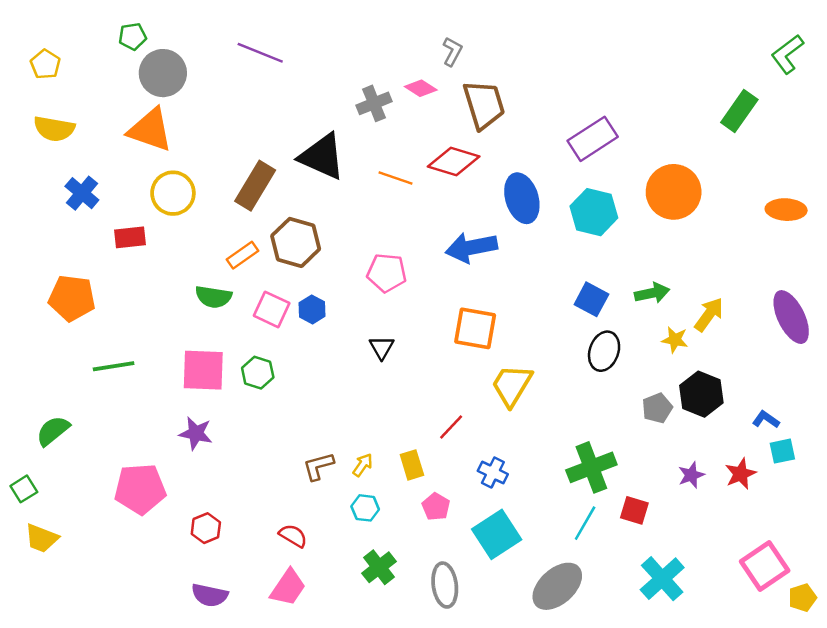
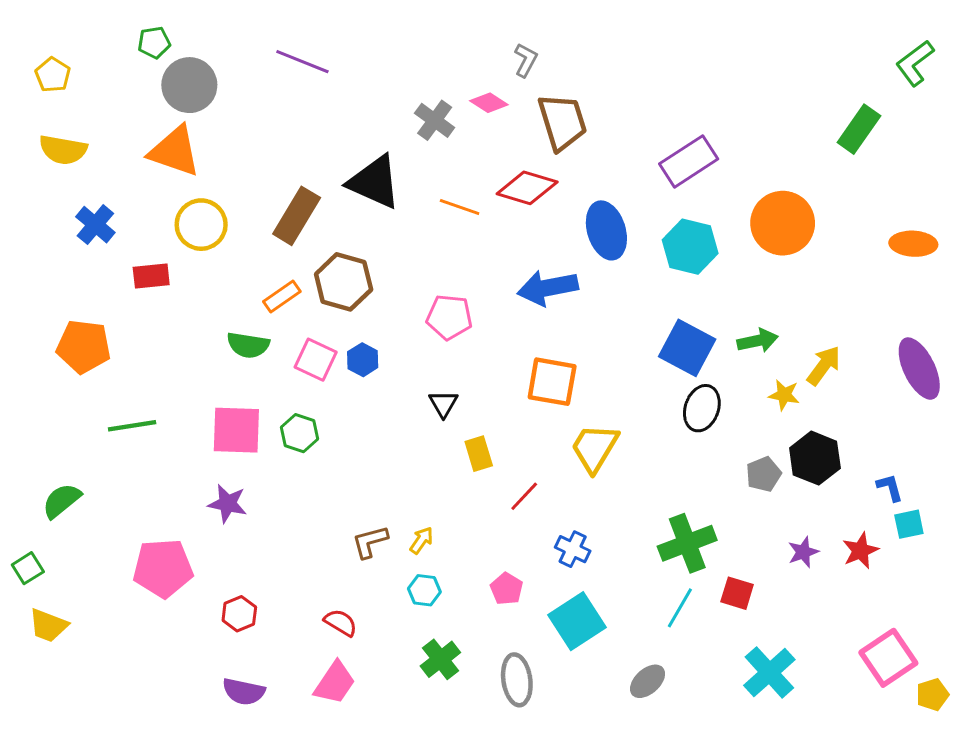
gray cross: (374, 103) -> (435, 120), turned -32
blue square: (591, 299) -> (687, 348), size x1.4
blue L-shape: (766, 419) -> (890, 487), turned 40
yellow rectangle: (412, 465) -> (479, 454), moved
gray ellipse: (557, 586) -> (648, 681), size x0.6

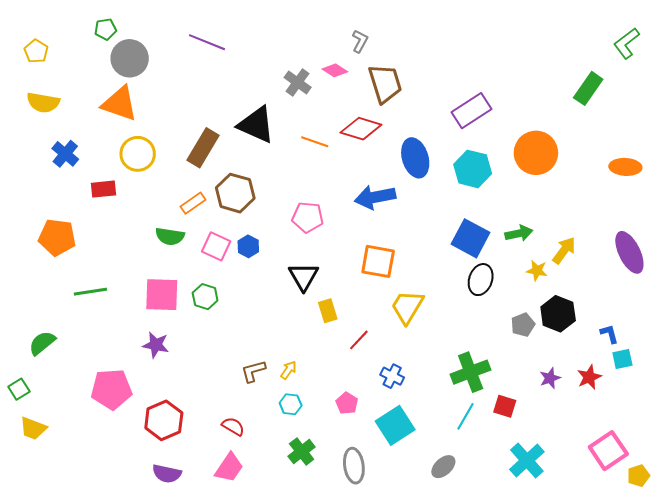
black triangle: (443, 404) -> (304, 277), size x1.5
red hexagon: (239, 614) -> (164, 420), size x1.6

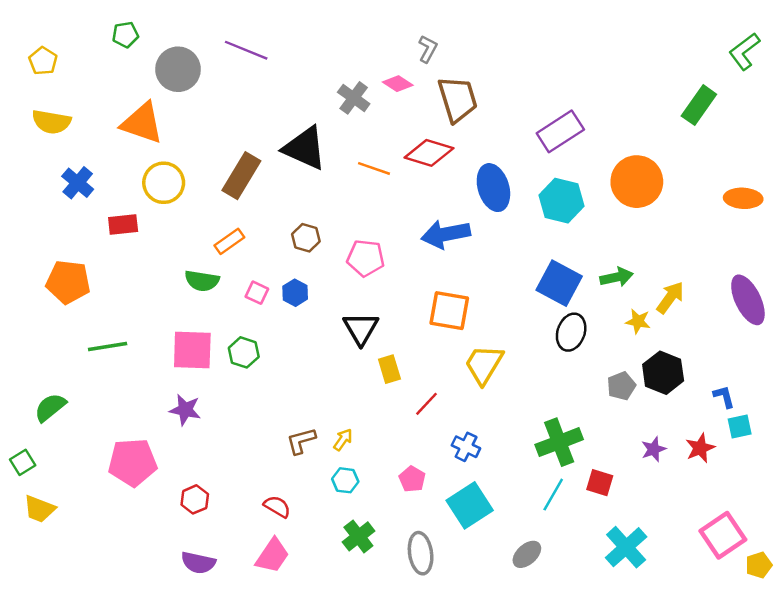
gray circle: (130, 58) -> (178, 69), moved
brown hexagon: (235, 193) -> (306, 238), moved, size x0.6
pink square: (216, 246) -> (257, 293), size x0.7
red hexagon: (164, 420) -> (195, 499), size x0.6

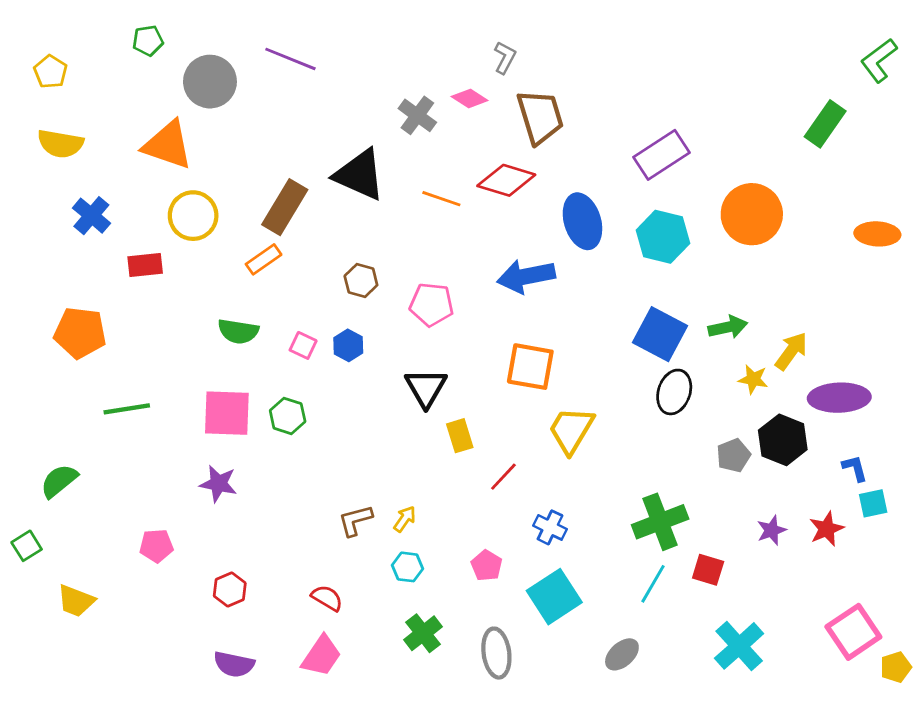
orange rectangle: (229, 241) -> (264, 259), moved
purple ellipse: (748, 300) -> (839, 398), moved, turned -66
pink pentagon: (133, 462) -> (156, 546), size x0.6
yellow trapezoid: (39, 509) -> (76, 601), moved

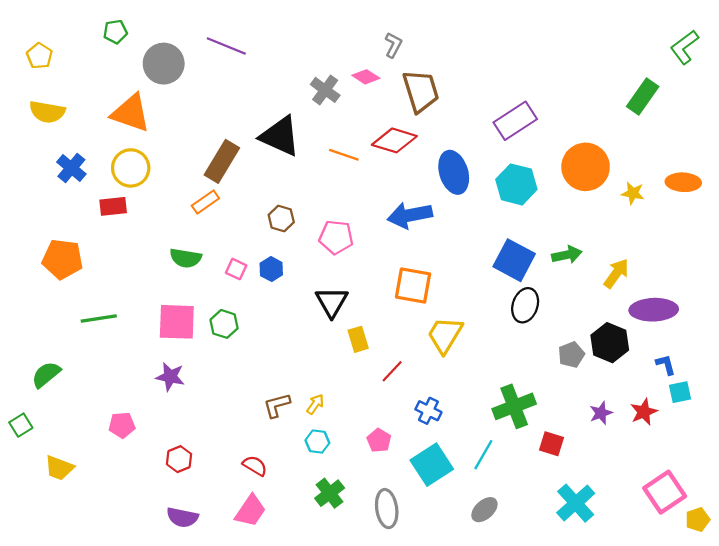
yellow circle: (193, 216) -> (131, 168), moved
yellow star: (753, 379) -> (633, 193), moved
cyan line: (653, 584) -> (483, 455), moved

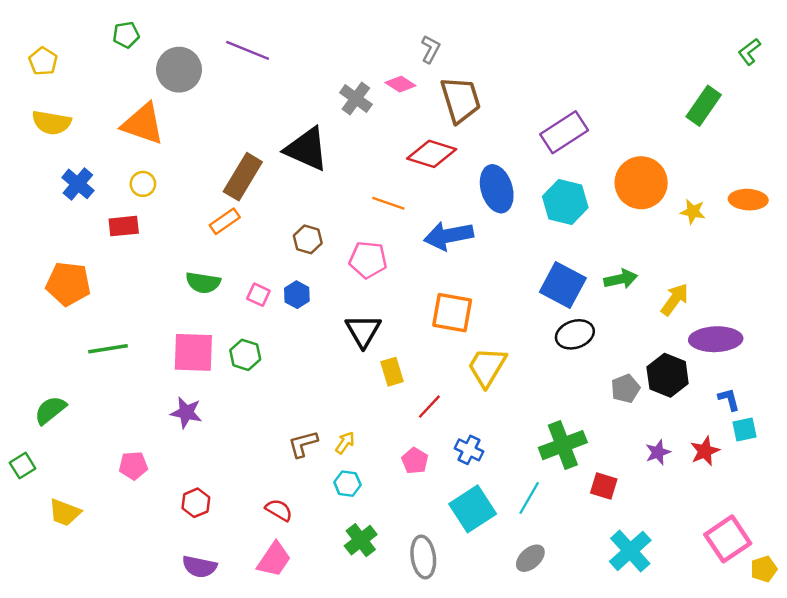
green L-shape: (684, 47) -> (749, 52), size x0.7
orange line: (344, 155) -> (388, 203), moved
yellow circle: (131, 168) -> (143, 184), size x0.6
black ellipse: (525, 305) -> (575, 334), turned 52
pink pentagon: (379, 440) -> (415, 461), moved

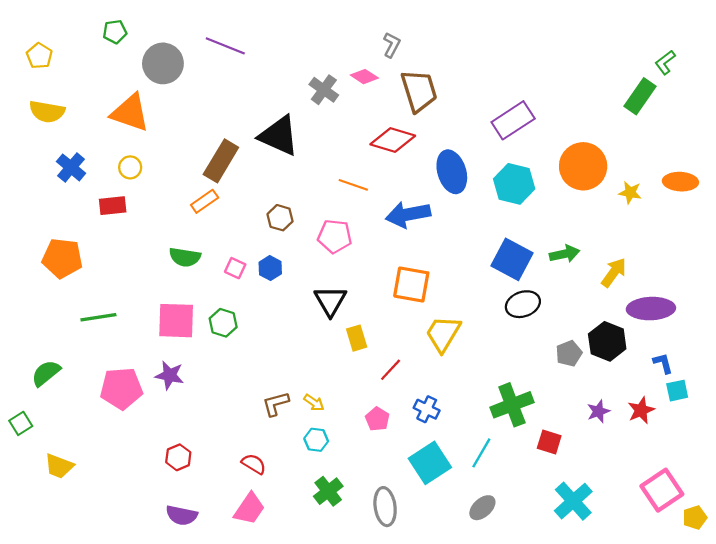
green L-shape: (749, 52) -> (665, 62), moved
yellow arrow: (345, 443) -> (314, 403), turned 90
pink pentagon: (133, 466) -> (121, 388), moved, size x1.6

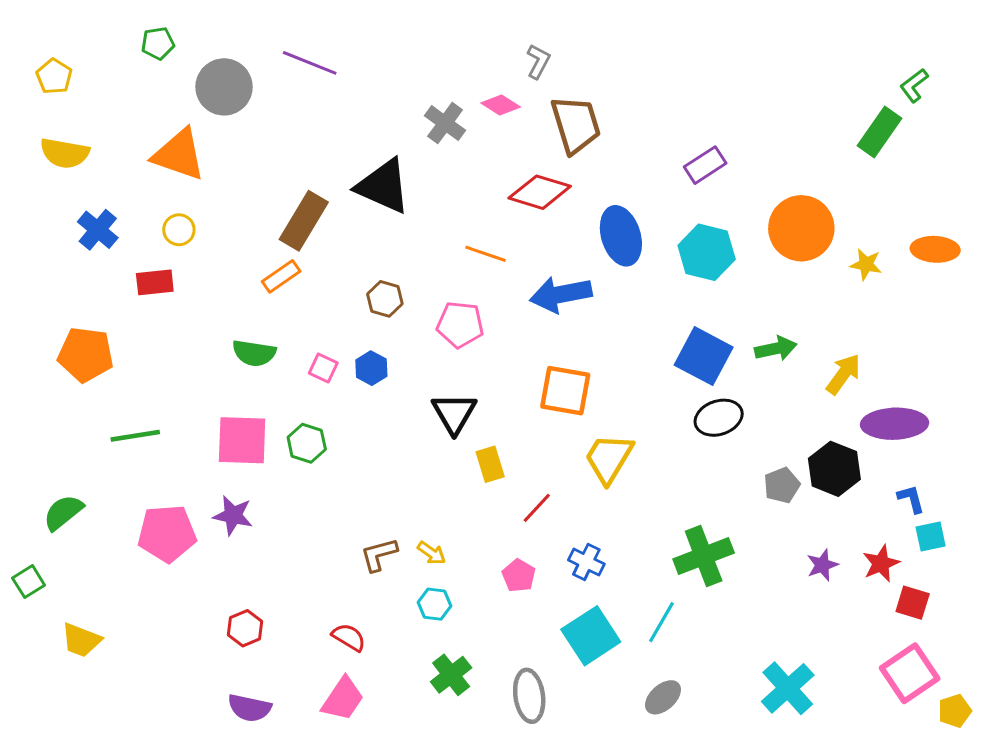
purple rectangle: (513, 120) -> (705, 165), size x0.7
red square: (549, 442) -> (913, 603), moved

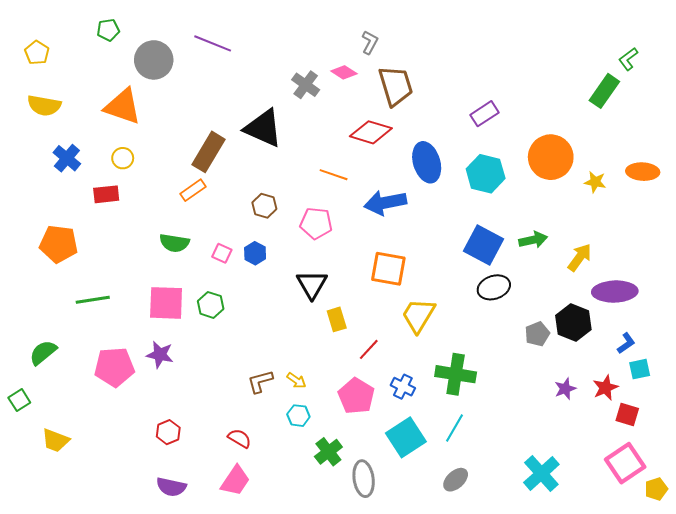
blue L-shape: (911, 499) -> (626, 343), turned 70
green cross: (704, 556) -> (456, 374), moved, turned 30
pink pentagon: (519, 576) -> (356, 396), size x1.6
green cross: (451, 675) -> (328, 452), moved

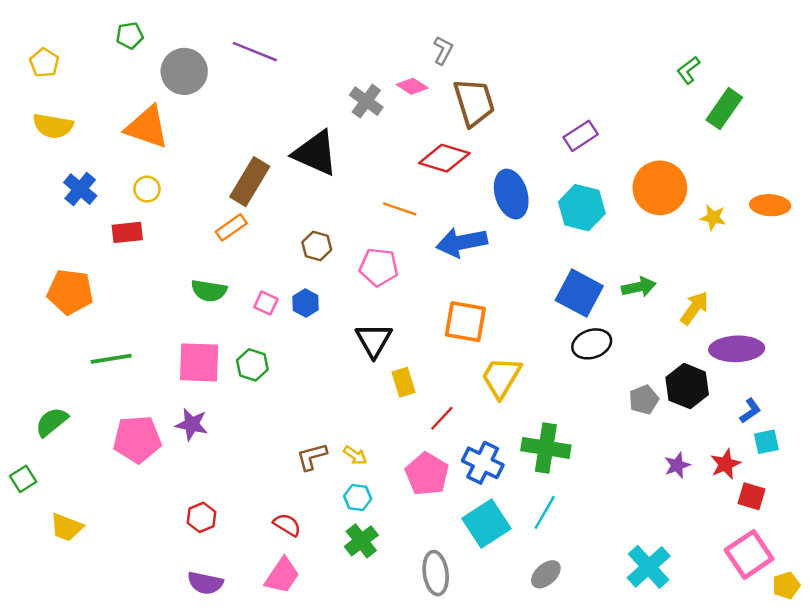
green L-shape: (628, 59) -> (688, 70), moved
blue cross: (403, 387) -> (483, 463), size x1.4
green cross: (328, 452) -> (361, 541), moved

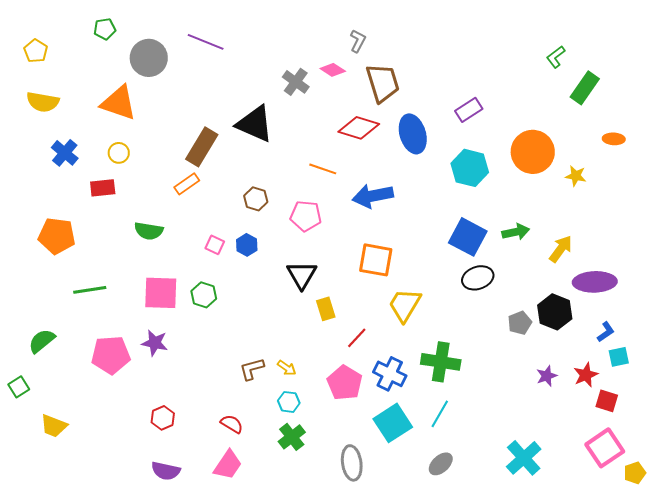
blue ellipse: (511, 194) -> (413, 134), moved
orange ellipse: (770, 205) -> (614, 139), moved, size x0.7
green semicircle: (209, 291) -> (149, 231), moved

